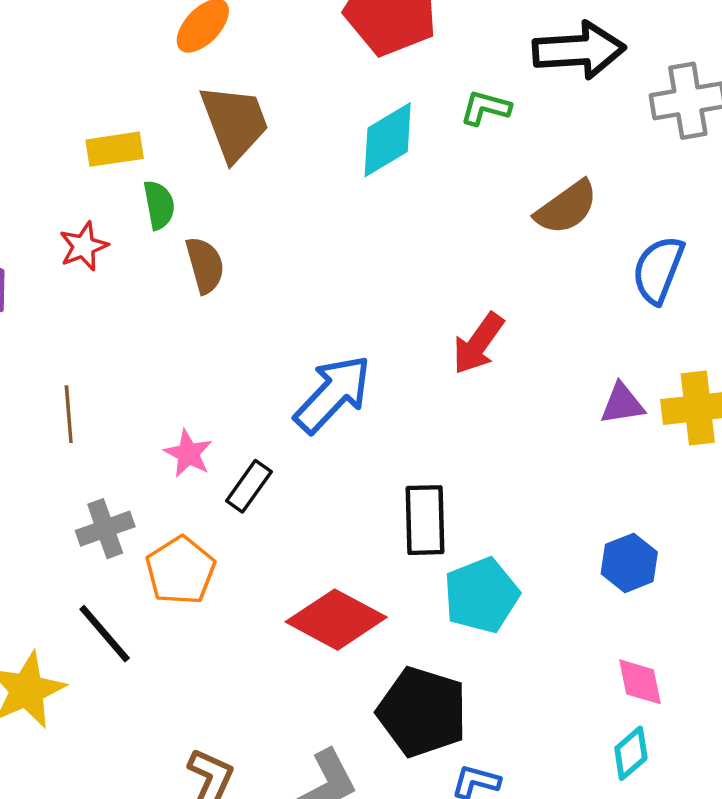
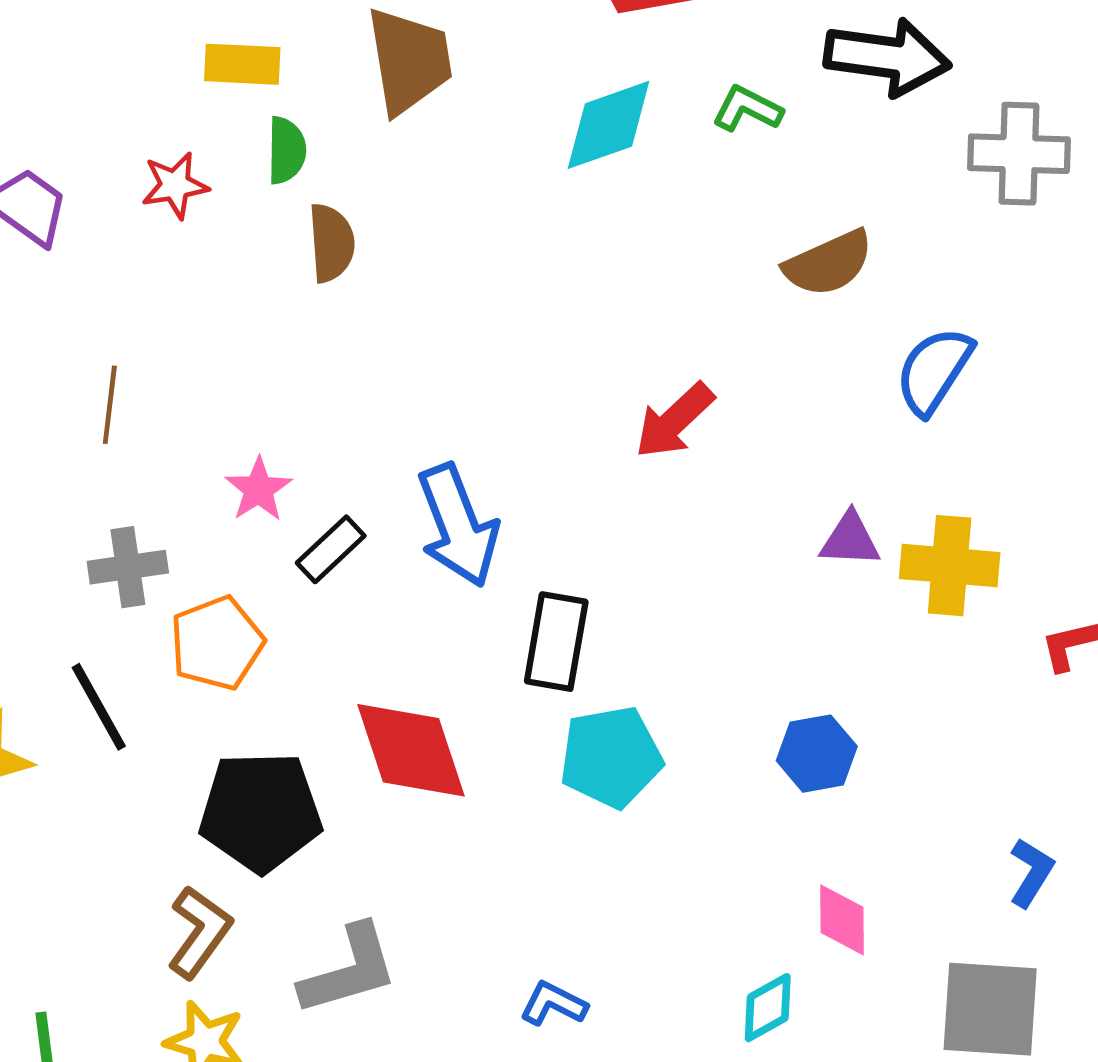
blue arrow: (333, 394) -> (458, 526), moved, turned 104
red diamond: (336, 620) -> (411, 750), turned 32
pink diamond: (640, 682) -> (842, 920), moved
black pentagon: (422, 712) -> (260, 812), moved, turned -30

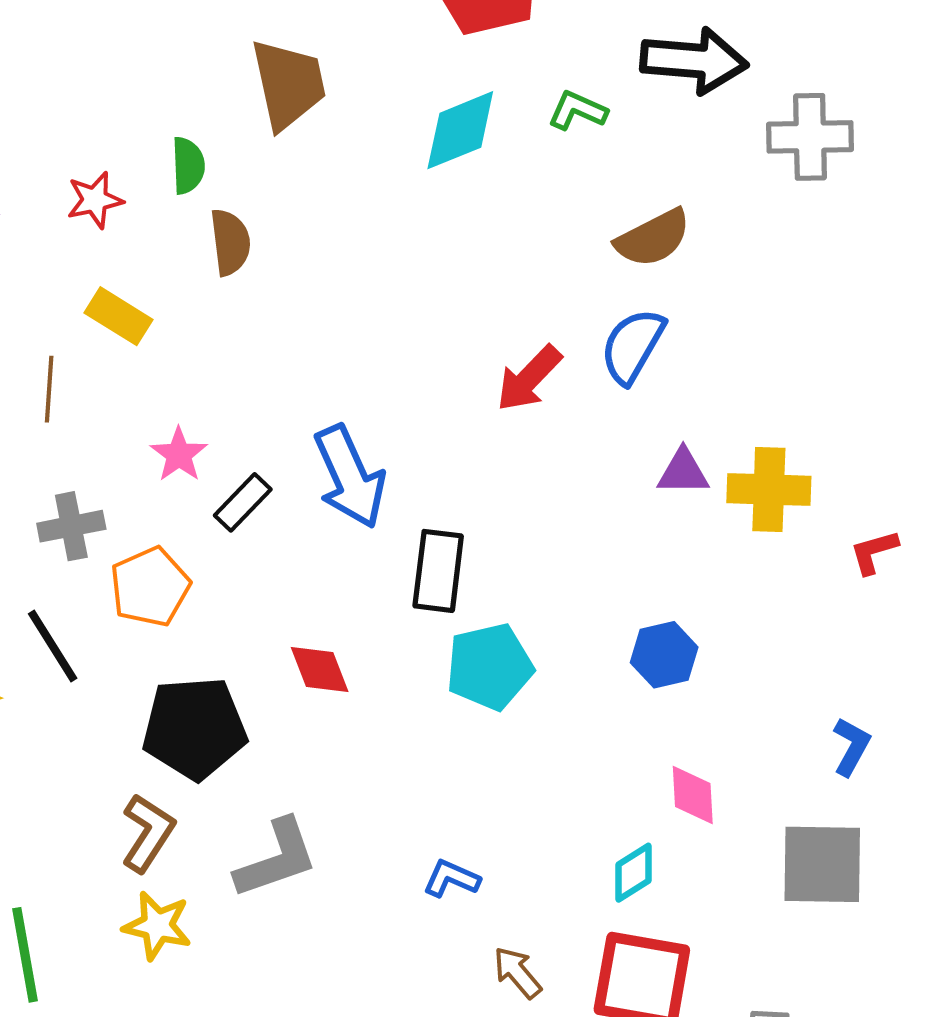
yellow rectangle: (242, 64) -> (119, 316), moved, turned 32
blue semicircle: (934, 371) -> (633, 346), moved
red diamond: (411, 750) -> (320, 669), size x0.6

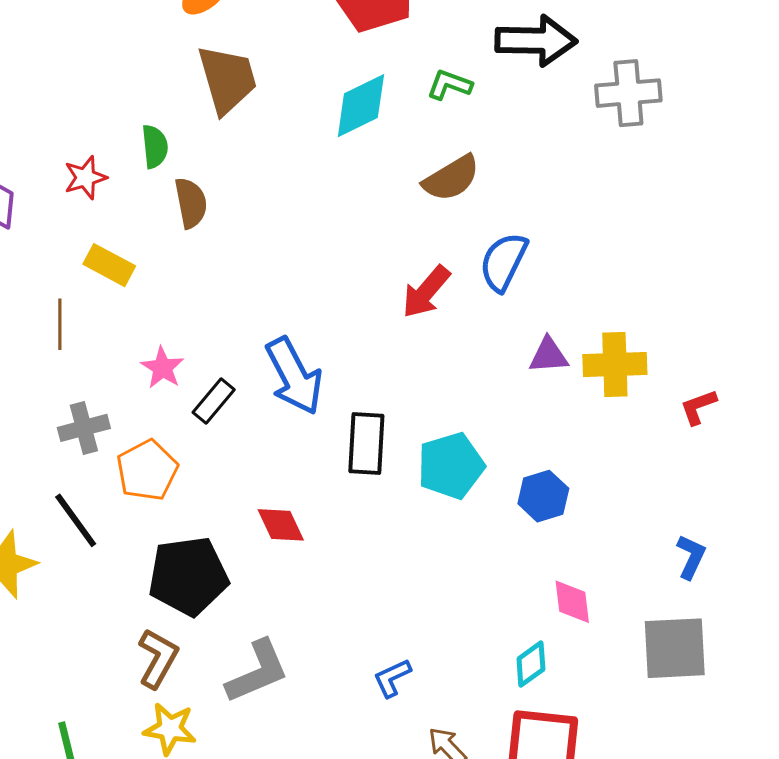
brown semicircle: (653, 238) -> (451, 178), moved
cyan pentagon: (490, 667) -> (451, 466), moved
blue L-shape: (451, 879) -> (392, 678), turned -45

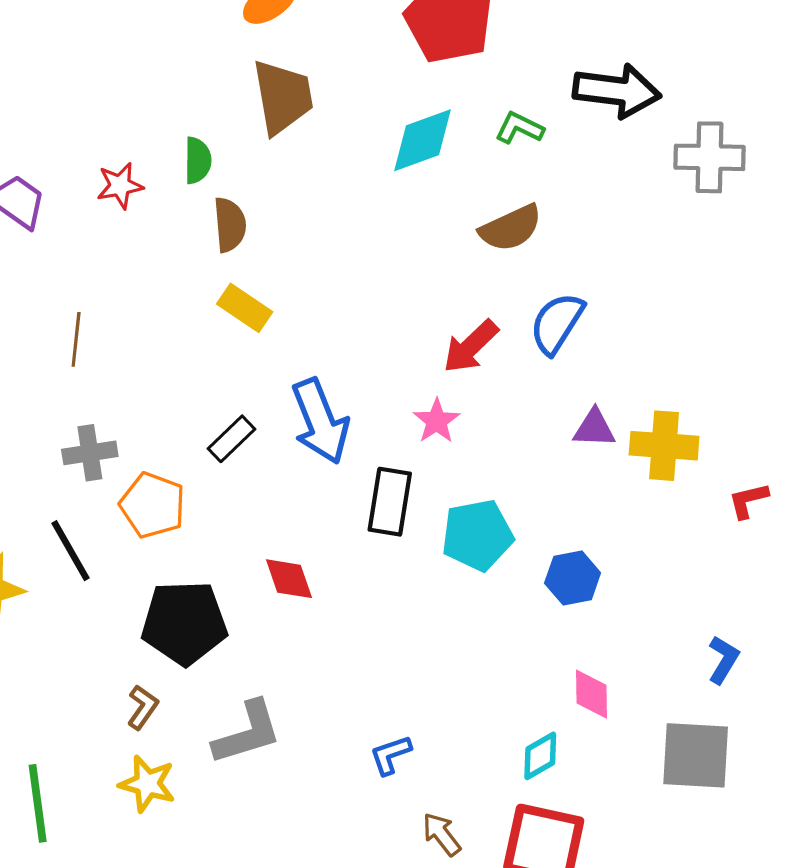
yellow rectangle: (109, 265) -> (245, 308), moved
pink star: (162, 368) -> (437, 421), moved
orange pentagon: (147, 470) -> (153, 505), turned -30
brown L-shape: (158, 658) -> (143, 707), size x0.7

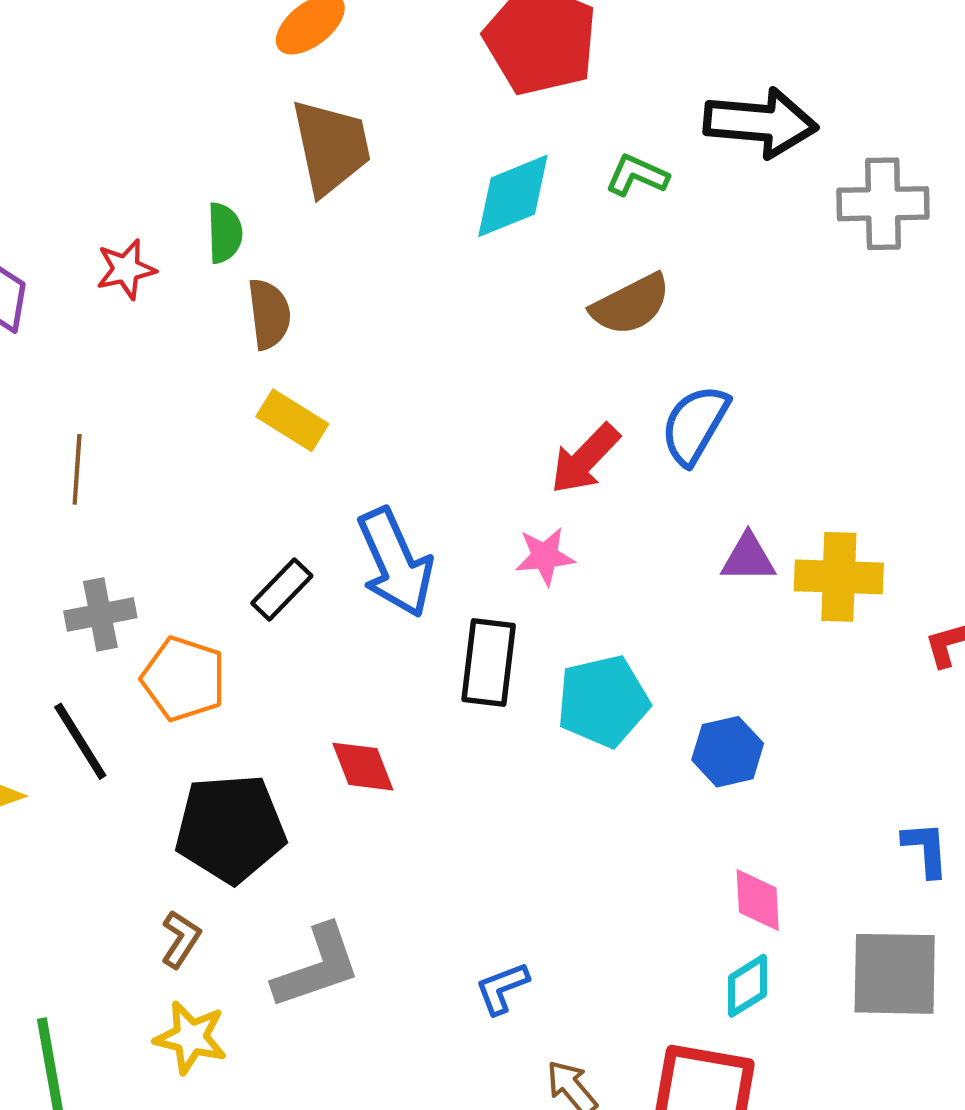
pink star: (437, 421) -> (545, 556), turned 30
blue L-shape: (723, 660) -> (926, 849), turned -33
cyan diamond: (540, 756) -> (748, 986), moved

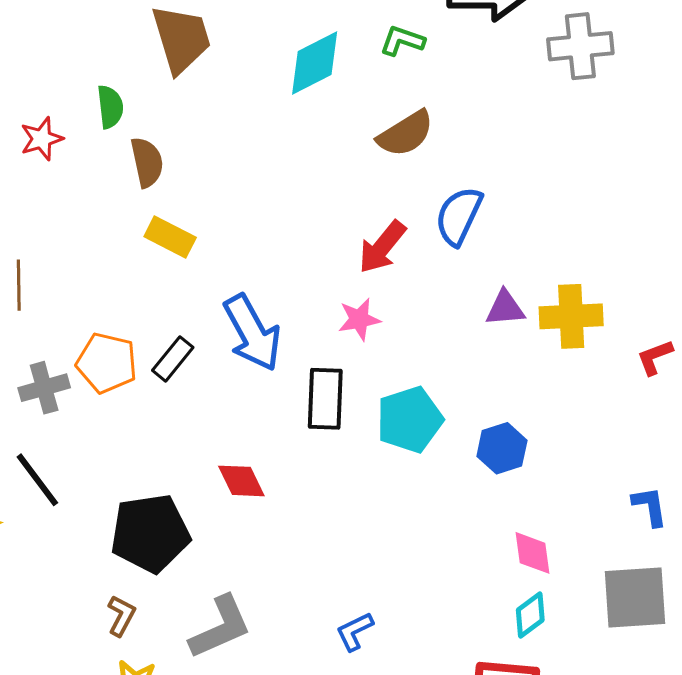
orange pentagon: (184, 679) -> (107, 363), moved

